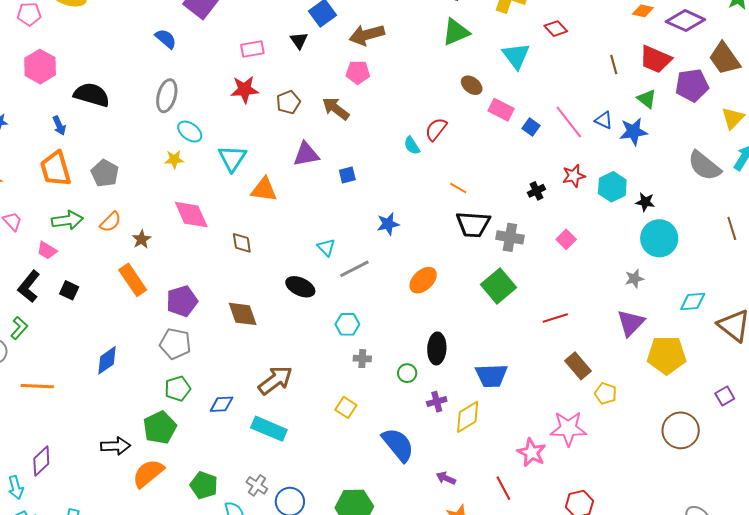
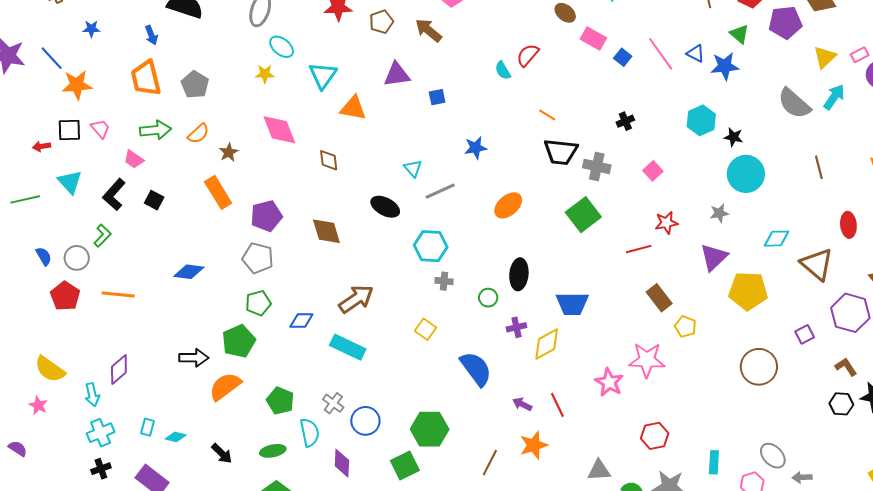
red star: (574, 176) -> (666, 223), moved
cyan hexagon: (347, 324) -> (431, 246), size x1.4
blue diamond: (107, 360) -> (189, 272), turned 40
red line: (503, 488) -> (557, 405), moved

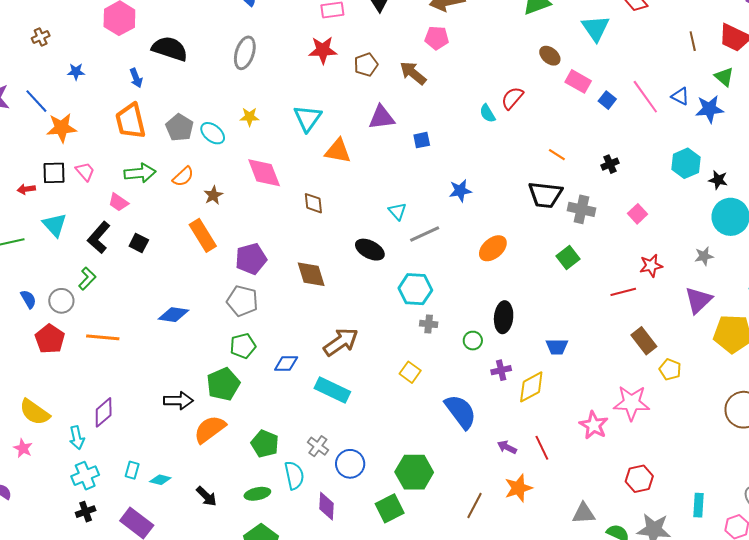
cyan ellipse: (282, 47) -> (213, 133), moved
orange line: (547, 115) -> (557, 155), moved
green square: (583, 215) -> (568, 258), size x0.7
blue trapezoid: (572, 304) -> (557, 347), size x0.7

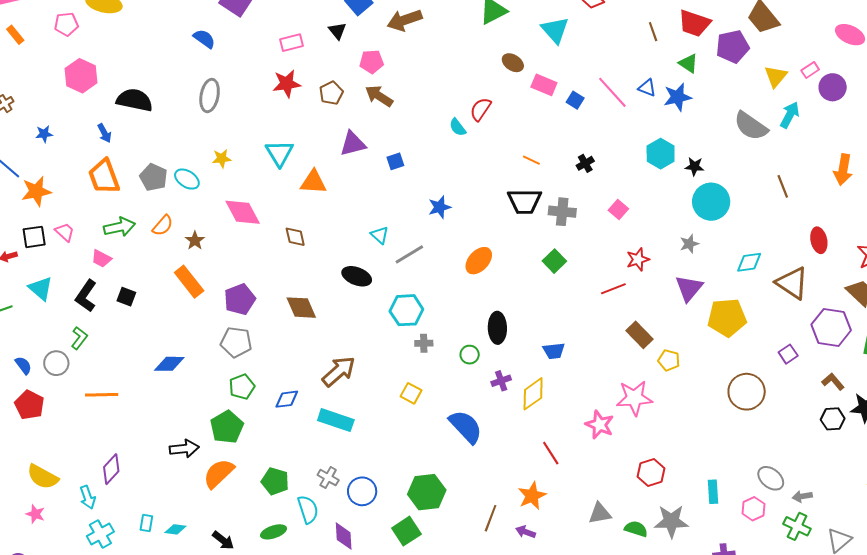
pink pentagon: (437, 38) -> (372, 62), moved
red pentagon: (50, 339) -> (29, 405), moved
purple arrow: (507, 447) -> (526, 532), moved

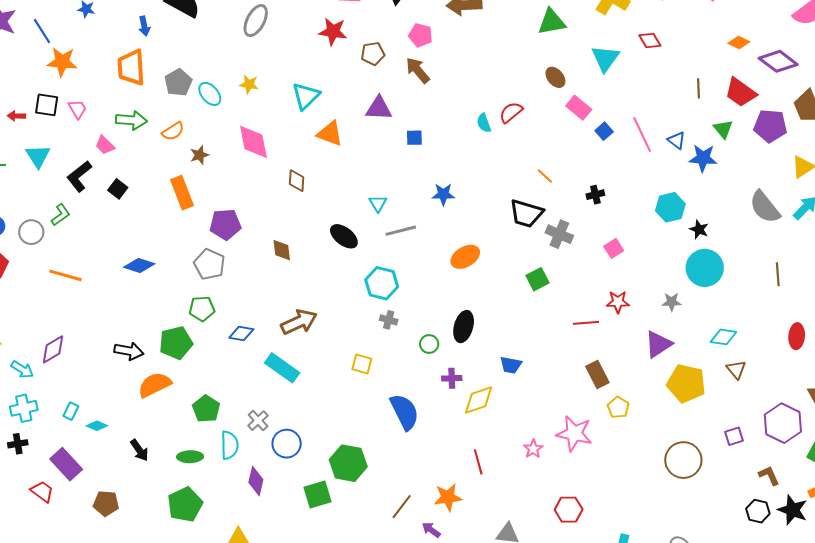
brown triangle: (792, 283) -> (736, 370), moved, size x0.6
brown diamond: (301, 308) -> (282, 250), size x0.7
yellow square: (411, 393) -> (362, 364), turned -30
pink star: (600, 425) -> (533, 449), size x0.7
cyan arrow: (88, 497) -> (22, 369), turned -55

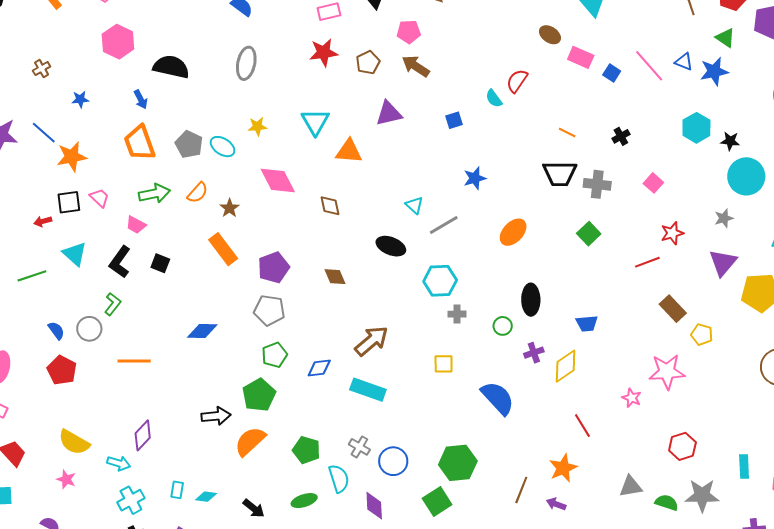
blue square: (414, 138) -> (454, 120), moved

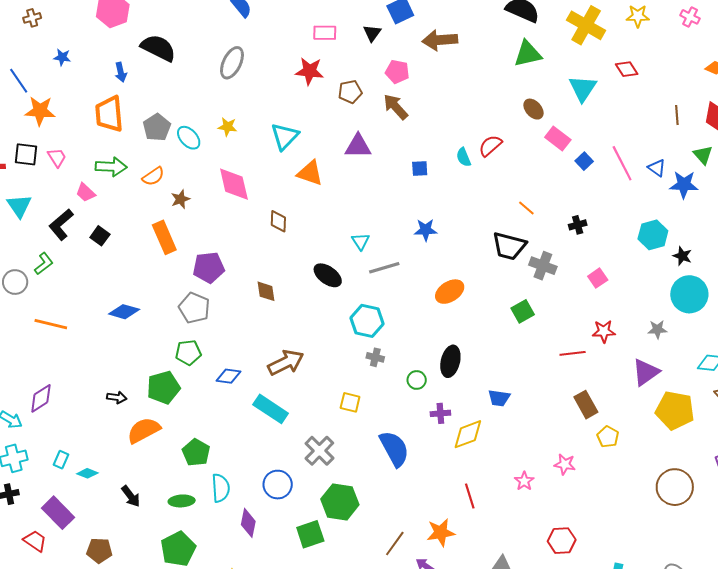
pink star: (667, 372) -> (565, 464), size x0.6
black arrow: (216, 416) -> (117, 397), size x0.7
gray cross: (359, 447) -> (319, 451), moved, size x1.4

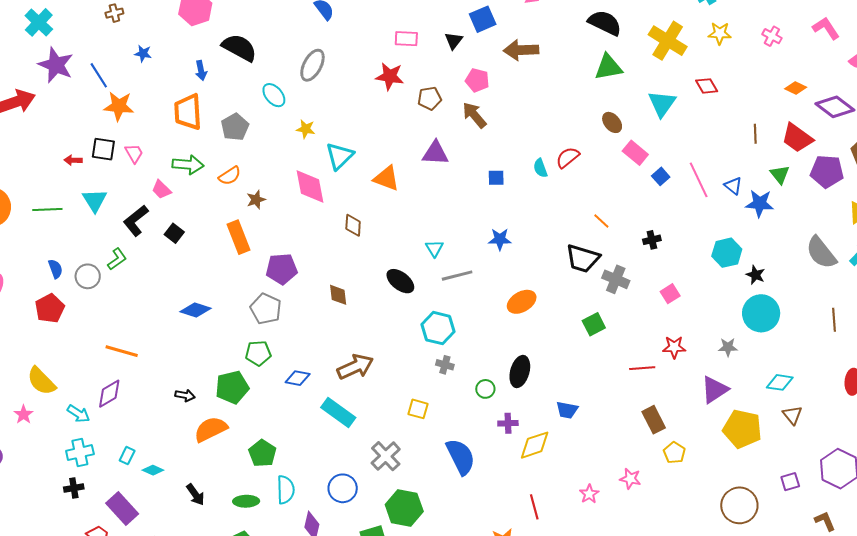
cyan triangle: (285, 136) -> (340, 156), moved
cyan ellipse: (189, 138) -> (274, 95), moved
orange line: (51, 324) -> (122, 351), moved

